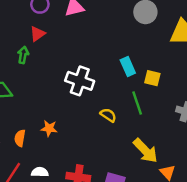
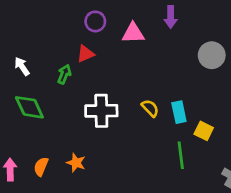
white cross: (80, 81) -> (101, 111), moved, turned -32
yellow semicircle: (108, 115) -> (150, 108), moved

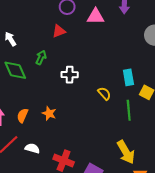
green arrow: (64, 74) -> (41, 57), moved
yellow semicircle: (150, 108) -> (104, 94), moved
white cross: (101, 111) -> (70, 75), size x0.7

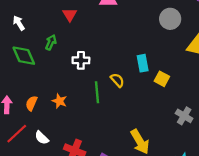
red triangle: (59, 31) -> (70, 15), turned -40
green line: (129, 110) -> (97, 92), moved
white semicircle: (32, 148) -> (42, 138), turned -152

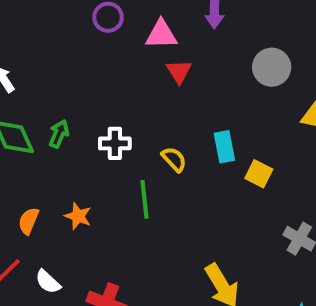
red triangle: (70, 15) -> (179, 72), moved
green arrow: (51, 42) -> (59, 134), moved
yellow semicircle: (117, 80) -> (174, 159), moved

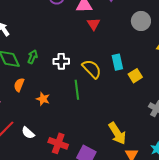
yellow semicircle: (174, 159) -> (92, 69), size x1.5
yellow square: (259, 174) -> (135, 76), turned 32
orange semicircle: (29, 221) -> (19, 85), moved

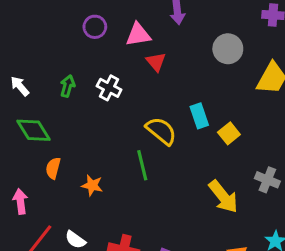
green arrow: (33, 57) -> (67, 86), moved
white cross: (61, 61) -> (109, 88), moved, turned 35
yellow arrow: (117, 133) -> (223, 197), moved

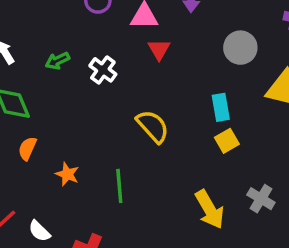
green arrow: (67, 86) -> (57, 61), turned -140
cyan rectangle: (199, 116) -> (221, 107), moved
green line: (142, 165) -> (119, 186), moved

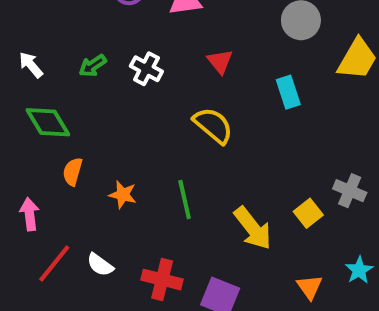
red triangle: (159, 49) -> (220, 61), moved
yellow square: (227, 141) -> (308, 213), moved
yellow arrow: (210, 209) -> (253, 228), moved

